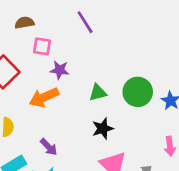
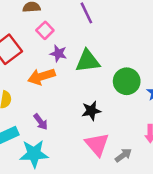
pink square: (42, 46) -> (45, 30), turned 30
green triangle: (98, 93) -> (88, 61), moved, size x1.5

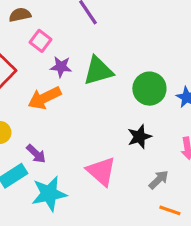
black star: (91, 111) -> (139, 137), moved
purple arrow: (41, 122) -> (36, 154), moved
pink triangle: (97, 144) -> (101, 171), moved

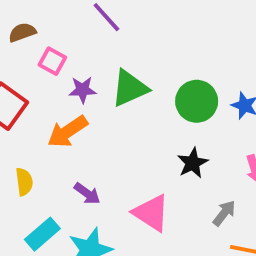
purple arrow: (36, 154) -> (87, 193), moved

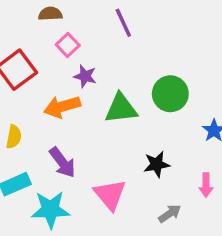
green triangle: (130, 88) -> (121, 108), moved
green circle: (197, 101) -> (170, 94), moved
purple arrow: (87, 193) -> (62, 162), size x1.4

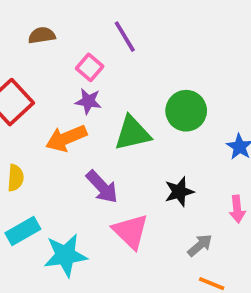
pink square: (68, 45) -> (90, 67), moved
purple arrow: (62, 162) -> (102, 187), moved

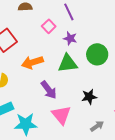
purple star: (88, 101) -> (70, 38), moved

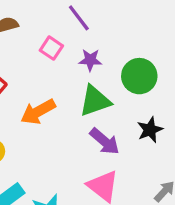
purple arrow: (49, 90) -> (105, 141), moved
black star: (89, 97) -> (150, 130), moved

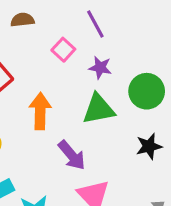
orange arrow: (38, 112) -> (40, 111), turned 112
purple arrow: (105, 141) -> (72, 155), moved

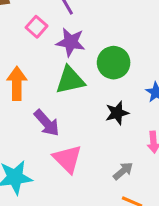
purple star: (100, 68) -> (71, 42), size x1.4

